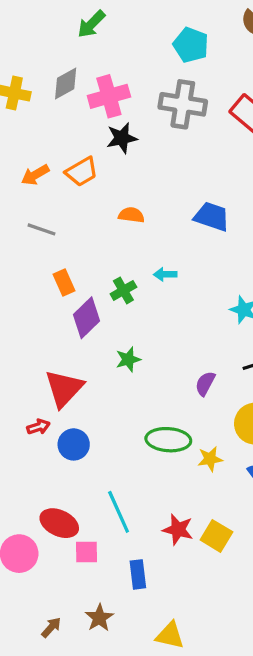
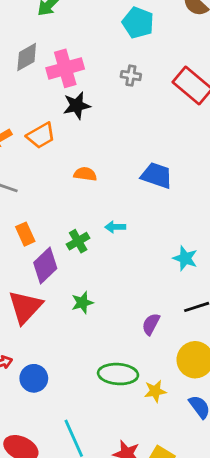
gray cross: (183, 104) -> (131, 76), size x0.5
red triangle: (64, 388) -> (25, 307), moved

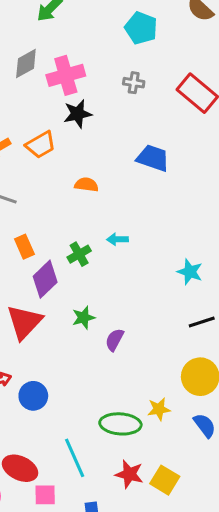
blue trapezoid: (157, 175) -> (153, 158), moved
purple semicircle: (151, 324) -> (115, 340), moved
green ellipse: (118, 374) -> (120, 424), moved

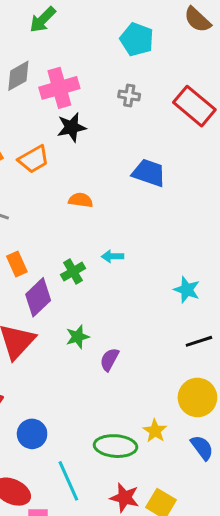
blue circle: (33, 396) -> (32, 434), moved
yellow star: (159, 409) -> (155, 431), turned -30

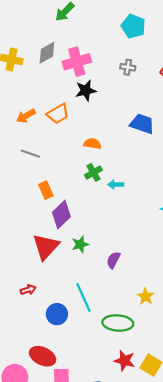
green cross: (73, 272) -> (93, 172), moved
green star: (78, 337) -> (80, 244), moved
yellow star: (155, 431) -> (146, 296), moved
cyan line: (68, 481) -> (84, 298), moved

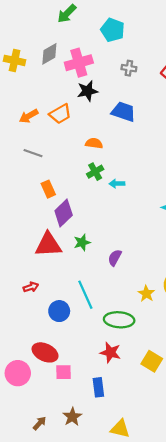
cyan pentagon: (133, 26) -> (113, 30), moved
blue trapezoid: (142, 124) -> (123, 112), moved
red triangle: (46, 247) -> (48, 245), turned 44
red star: (124, 361) -> (110, 352), moved

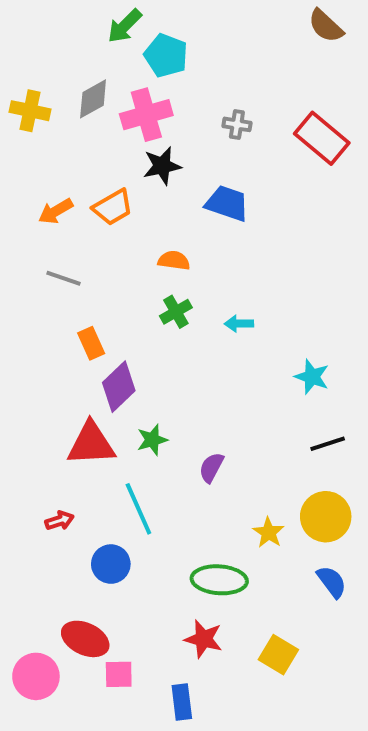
cyan pentagon: (113, 30) -> (166, 55), moved
cyan arrow: (117, 184) -> (239, 324), moved
cyan line: (85, 295) -> (138, 509), moved

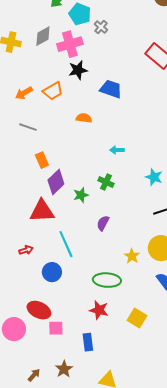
gray cross: (237, 124) -> (101, 27), moved, turned 32
green cross: (176, 312) -> (106, 182), moved, turned -35
green star: (152, 440) -> (81, 195), moved

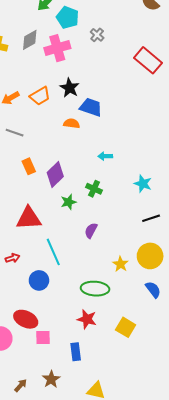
gray cross: (101, 27) -> (97, 35), moved
black star: (78, 70) -> (70, 88), moved, turned -30
blue trapezoid: (111, 89) -> (91, 107), moved
purple diamond: (56, 182) -> (55, 174), moved

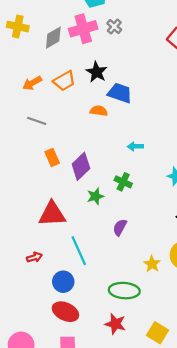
gray cross: (97, 35) -> (114, 27), moved
gray diamond: (30, 40) -> (53, 38), moved
red ellipse: (26, 319) -> (65, 312), moved

